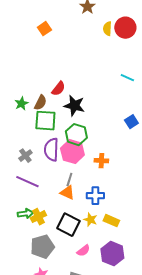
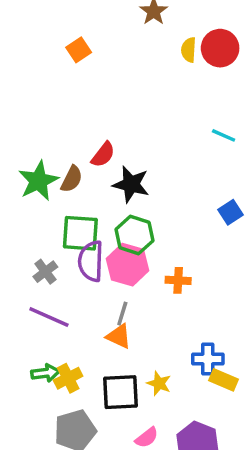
green star: (21, 104) -> (38, 181), size x1.6
green square: (45, 121) -> (80, 233), moved
blue cross: (95, 196) -> (208, 359), moved
yellow rectangle: (111, 221) -> (224, 380), moved
black square: (68, 225) -> (121, 392), turned -30

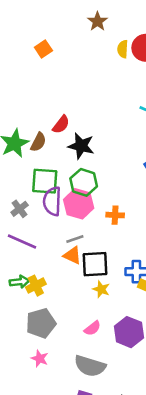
gray line: (122, 314) -> (75, 239), turned 54
black square: (121, 392) -> (95, 264), moved

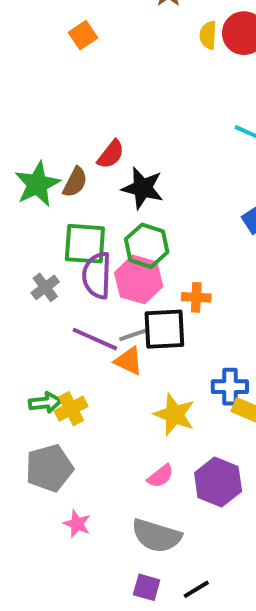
purple line: (22, 241) -> (95, 339), moved
black square: (95, 264) -> (164, 329), moved
yellow star: (101, 289) -> (174, 415), size x1.5
gray pentagon: (41, 323) -> (49, 468), moved

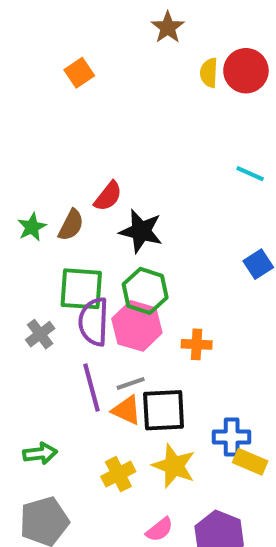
green star: (37, 184) -> (32, 227), size x0.6
black square: (164, 329) -> (164, 410), moved
purple line: (95, 339) -> (92, 388), turned 51
yellow cross: (71, 409) -> (118, 474), moved

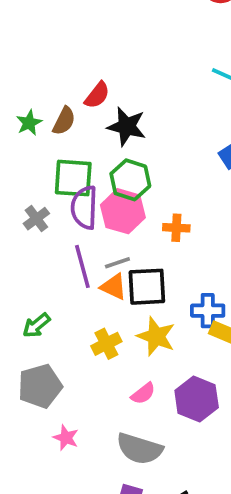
green arrow: (40, 453) -> (36, 325), turned 148

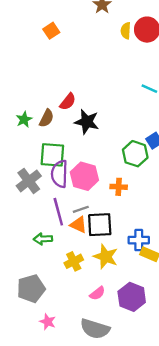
green hexagon: (130, 180) -> (135, 154), moved
gray cross: (36, 219) -> (29, 181), size x1.5
green arrow: (36, 325) -> (43, 239), moved, turned 36

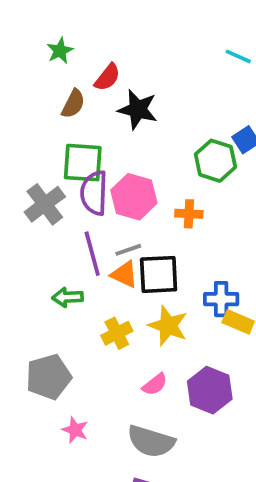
green star: (24, 119) -> (60, 51), moved

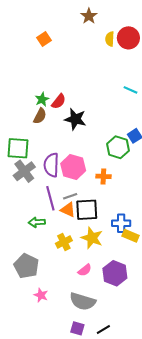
green star: (60, 51) -> (42, 99), moved
green square: (83, 163) -> (18, 148), moved
gray pentagon: (49, 377) -> (26, 266), turned -30

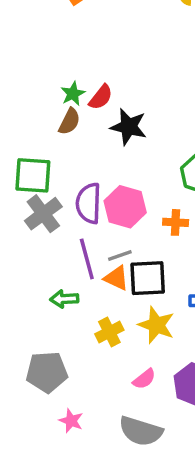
gray pentagon: (26, 266) -> (47, 372), turned -30

